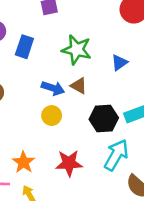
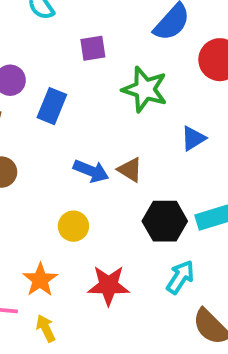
green star: (77, 50) -> (145, 89), moved
yellow circle: (52, 116) -> (73, 226), moved
cyan arrow: (116, 155) -> (180, 277), size x0.7

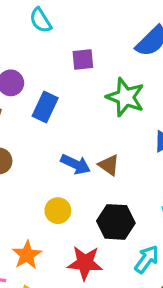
black hexagon: (165, 221) -> (116, 222), moved

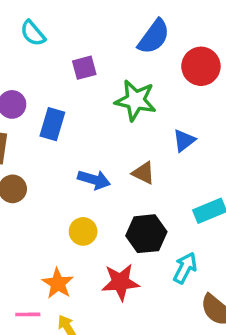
brown triangle: (109, 165) -> (143, 173), moved

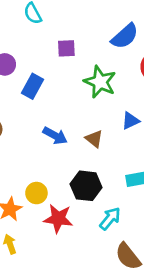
yellow circle: (83, 231) -> (36, 193), moved

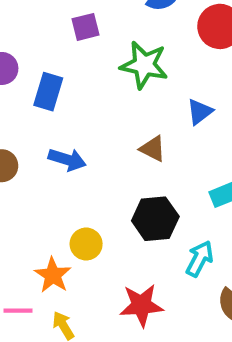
blue arrow: (55, 136) -> (67, 160), moved
red star: (58, 219) -> (141, 305), moved

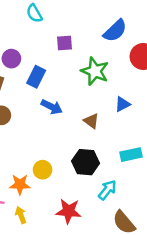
blue arrow: (67, 160) -> (52, 107), moved
orange star: (53, 275) -> (20, 184), turned 30

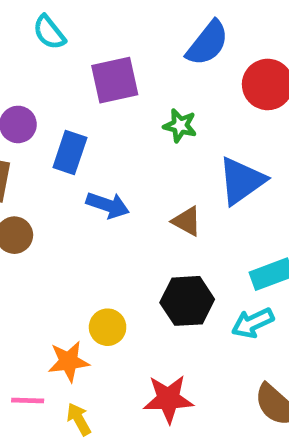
purple square: (65, 43) -> (115, 80), size x1.5
green star: (95, 71) -> (180, 126), size x0.6
blue triangle: (122, 104) -> (242, 181), size x1.6
cyan arrow: (107, 190) -> (253, 323), moved, turned -145

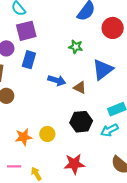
purple square: (115, 80) -> (26, 31), moved
blue arrow: (108, 205) -> (57, 80), moved
orange star: (69, 361) -> (24, 137), moved

